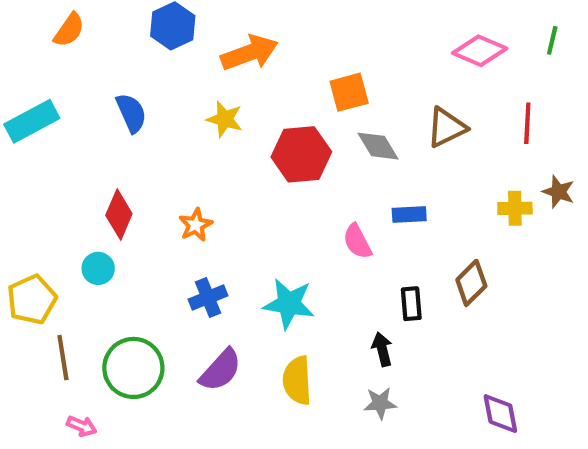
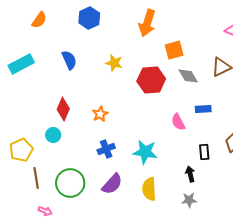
orange arrow: (250, 53) -> (147, 23), moved, turned 128

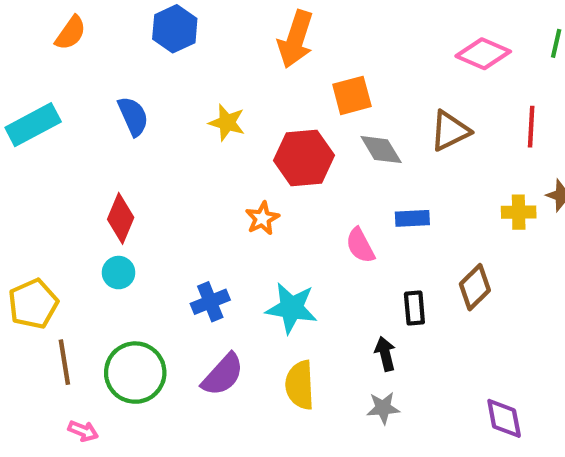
orange star: (100, 114) -> (262, 218), moved
cyan circle: (53, 135) -> (119, 273), moved

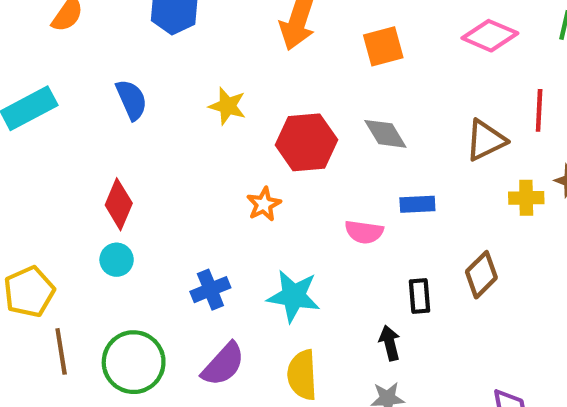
orange square: (352, 95) -> (383, 46), moved
brown triangle: (450, 131) -> (486, 140), moved
pink semicircle: (360, 245) -> (364, 232), turned -54

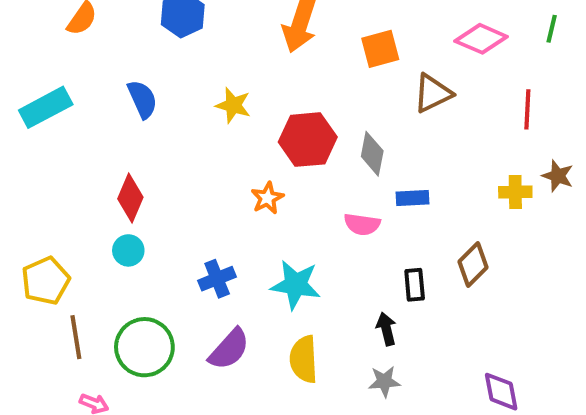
gray diamond: (385, 134) -> (372, 154), moved, turned 42
brown triangle: (486, 140) -> (433, 93), moved

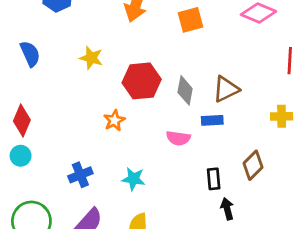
brown triangle: (433, 93) -> (226, 89), moved
cyan star: (296, 285) -> (133, 179), size x0.7
black arrow: (386, 329) -> (227, 209), moved

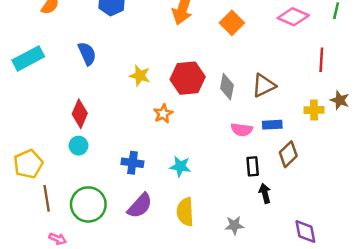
orange square: (191, 20) -> (232, 23), turned -30
yellow star: (91, 58) -> (140, 76), moved
blue rectangle: (212, 120) -> (272, 125), moved
pink semicircle: (178, 138) -> (242, 130), moved
blue cross: (80, 175) -> (132, 163), turned 30

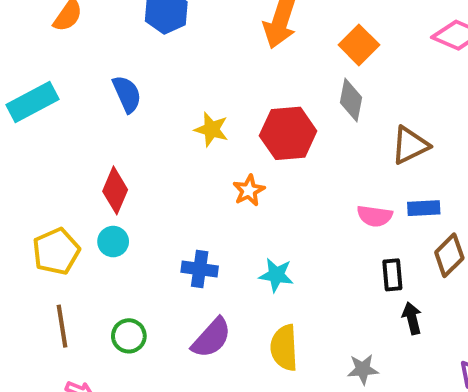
gray diamond: (227, 87) -> (351, 100), moved
yellow pentagon: (28, 164) -> (56, 251), moved
green circle: (88, 204) -> (129, 336), size x0.6

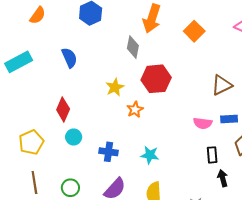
gray diamond: (351, 100) -> (133, 47), moved
yellow star: (211, 129) -> (115, 87), moved, turned 30
cyan circle: (113, 242) -> (74, 137), moved

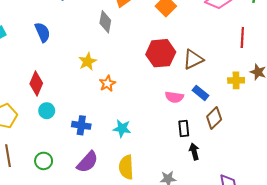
red hexagon: (156, 79) -> (161, 53), moved
blue rectangle: (229, 119) -> (200, 93), turned 42

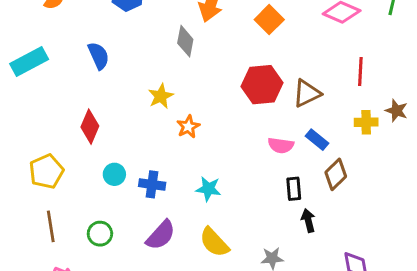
red line: (242, 37) -> (360, 72), moved
cyan circle: (47, 111) -> (114, 174), moved
yellow semicircle: (126, 167) -> (214, 242), turned -40

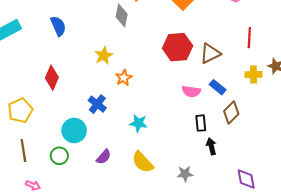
cyan circle: (114, 174) -> (74, 130), moved, size x1.5
blue cross: (152, 184) -> (97, 104), moved, turned 30
purple semicircle: (161, 235) -> (104, 157), size x0.7

